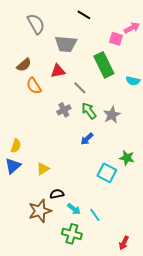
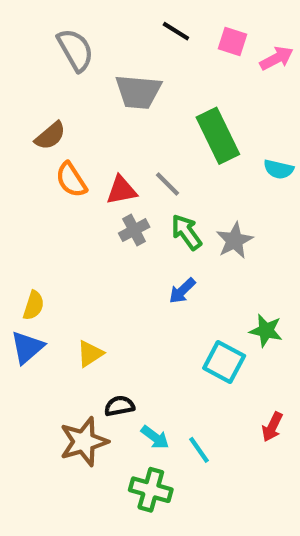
pink square: (116, 39) -> (232, 42), moved
red triangle: (58, 71) -> (121, 190), moved
red arrow: (124, 243) -> (272, 427), moved

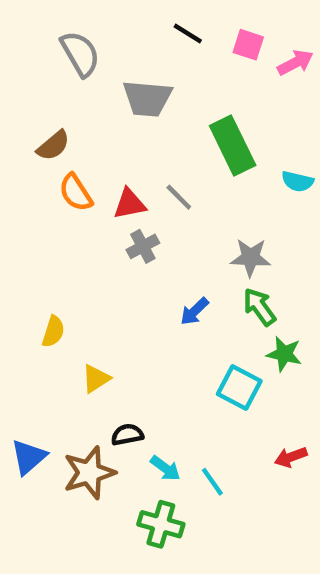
green arrow: (186, 232) -> (259, 307), moved
gray star: (235, 241) -> (250, 258), turned 30
yellow semicircle: (34, 305) -> (53, 332), moved
blue triangle: (27, 347) -> (29, 457), moved
red arrow: (272, 427) -> (291, 457), turned 44

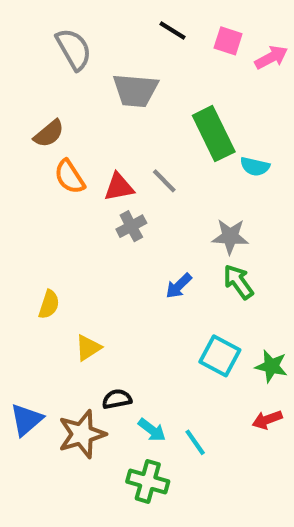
cyan semicircle: (298, 181) -> (255, 166), moved
green star: (284, 354) -> (271, 366), moved

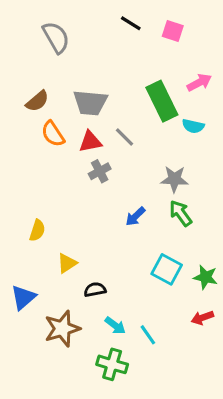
pink arrow: (271, 57) -> (199, 82), moved
gray trapezoid: (135, 90) -> (90, 103), moved
black semicircle: (117, 399) -> (95, 290), moved
blue triangle: (26, 420) -> (23, 297), moved

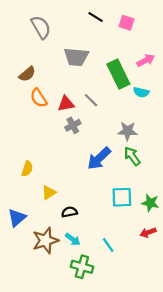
gray trapezoid: (90, 103) -> (76, 57), moved
blue arrow: (135, 216) -> (99, 158), size x1.6
cyan square: (167, 269) -> (122, 197), turned -30
cyan arrow: (115, 325) -> (73, 239), moved

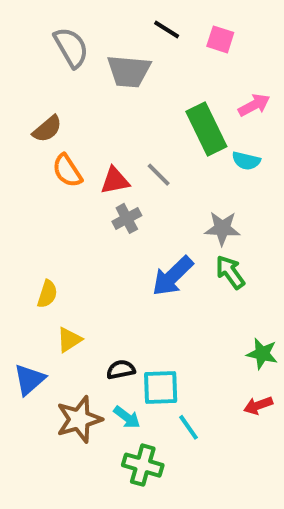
gray trapezoid: (76, 57) -> (129, 71), moved
yellow triangle: (49, 193) -> (69, 340), moved
cyan square: (122, 197) -> (161, 387), moved

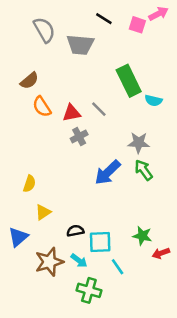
pink arrow: (254, 105) -> (158, 14), moved
green star: (262, 354) -> (142, 236), moved

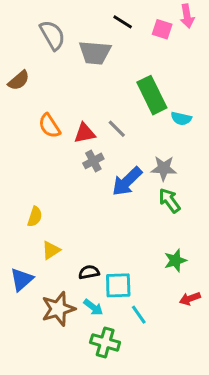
pink arrow: (158, 14) -> (187, 16), turned 108
brown semicircle: (29, 81) -> (19, 80), moved
blue arrow: (108, 172) -> (127, 181), moved
green star: (142, 236) -> (175, 260), moved, turned -30

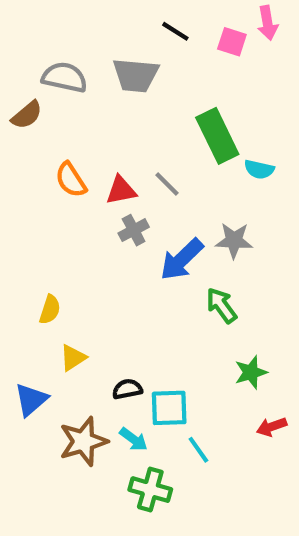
gray semicircle: (52, 35) -> (64, 77), moved, turned -48
green arrow: (169, 200) -> (221, 305), moved

